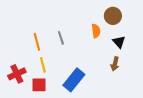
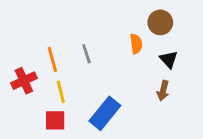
red cross: (17, 74) -> (24, 81), moved

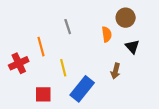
gray line: (86, 54) -> (68, 27), moved
brown arrow: (163, 91) -> (116, 71), moved
yellow line: (61, 92) -> (63, 68), moved

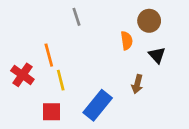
gray line: (68, 27) -> (77, 17), moved
red cross: (19, 63) -> (22, 75), turned -30
yellow line: (63, 68) -> (61, 80), moved

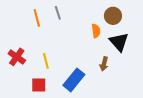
orange line: (49, 55) -> (37, 18), moved
black triangle: (157, 55) -> (119, 42), size x1.5

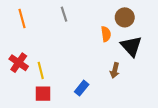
orange line: (37, 18) -> (22, 19), moved
yellow line: (46, 61) -> (41, 70), moved
blue rectangle: (74, 80) -> (82, 88), size x0.6

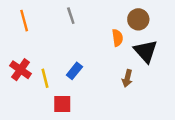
blue rectangle: (82, 88) -> (74, 71), moved
red square: (43, 94) -> (62, 104), moved

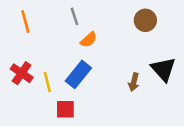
orange semicircle: (117, 38) -> (89, 40), moved, turned 56
black triangle: (146, 51) -> (163, 69), moved
blue rectangle: (74, 71) -> (78, 74), size x1.5

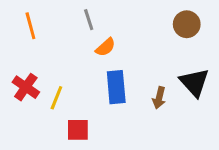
brown circle: (145, 20) -> (187, 24), moved
blue rectangle: (78, 74) -> (116, 87), moved, turned -44
yellow line: (47, 82) -> (56, 98), turned 36

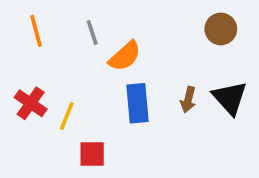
gray line: (89, 20) -> (92, 33), moved
orange semicircle: (106, 47) -> (125, 56), size x1.4
brown arrow: (159, 98) -> (188, 100), moved

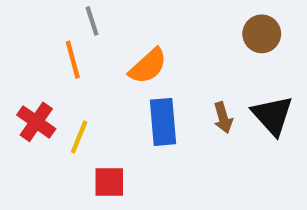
orange line: (36, 31) -> (73, 60), moved
gray line: (92, 33) -> (92, 21), moved
brown arrow: (188, 100) -> (223, 118), turned -30

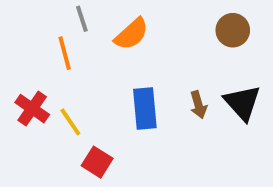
orange semicircle: (148, 66) -> (132, 34), moved
yellow line: (79, 137) -> (70, 122), turned -56
red square: (109, 182) -> (97, 162), turned 32

